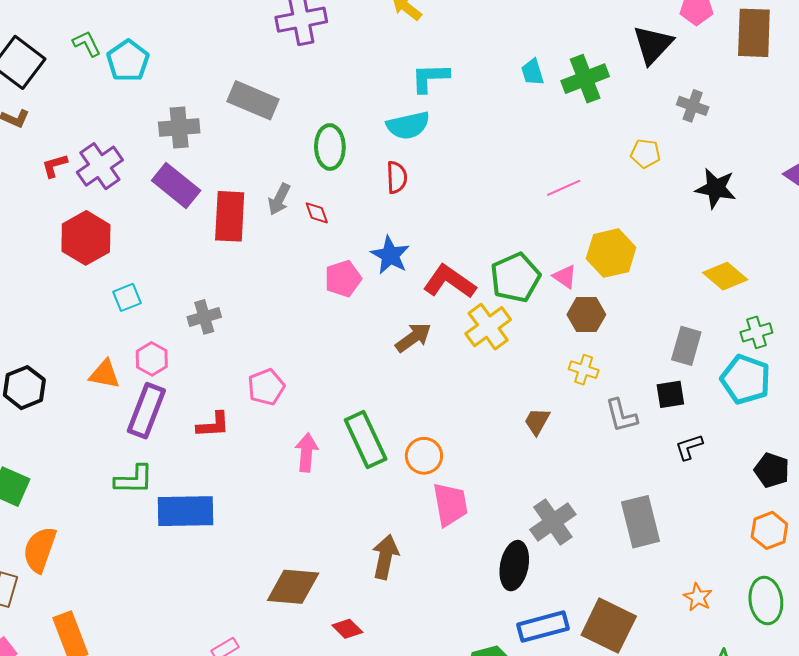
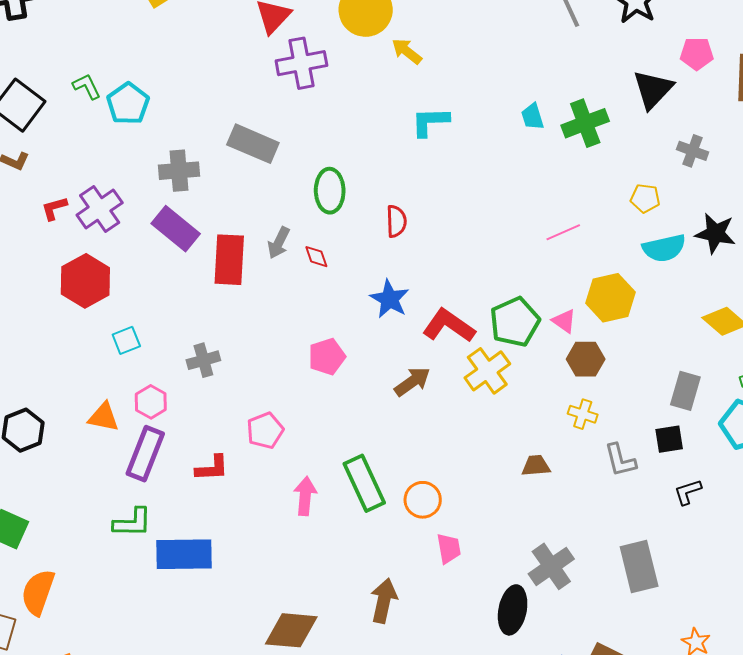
cyan semicircle: (408, 125) -> (664, 248), moved
pink pentagon: (343, 279) -> (327, 357), moved
brown trapezoid: (537, 421) -> (536, 466), turned 56
pink trapezoid: (450, 504) -> (449, 548), size x0.7

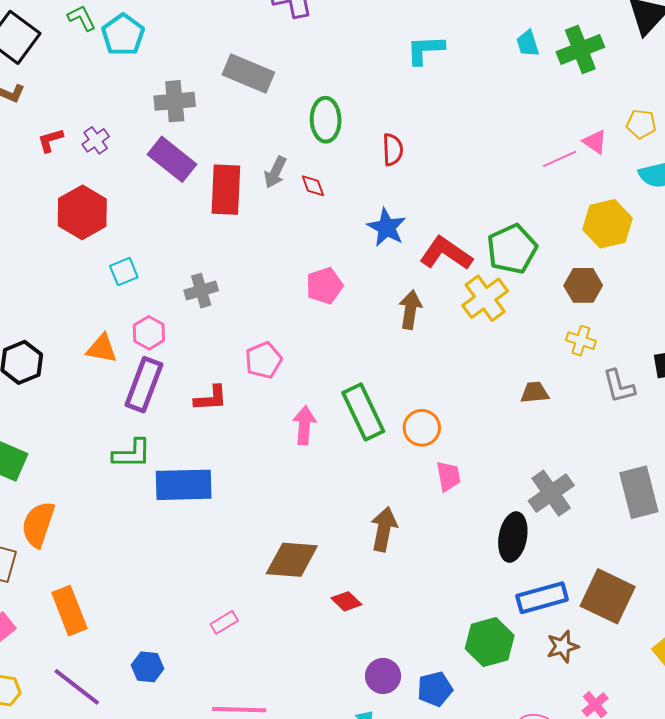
purple cross: (100, 209) -> (96, 140), size x0.6
pink triangle: (564, 321) -> (595, 142), moved
brown arrow: (412, 382) -> (410, 310), turned -45

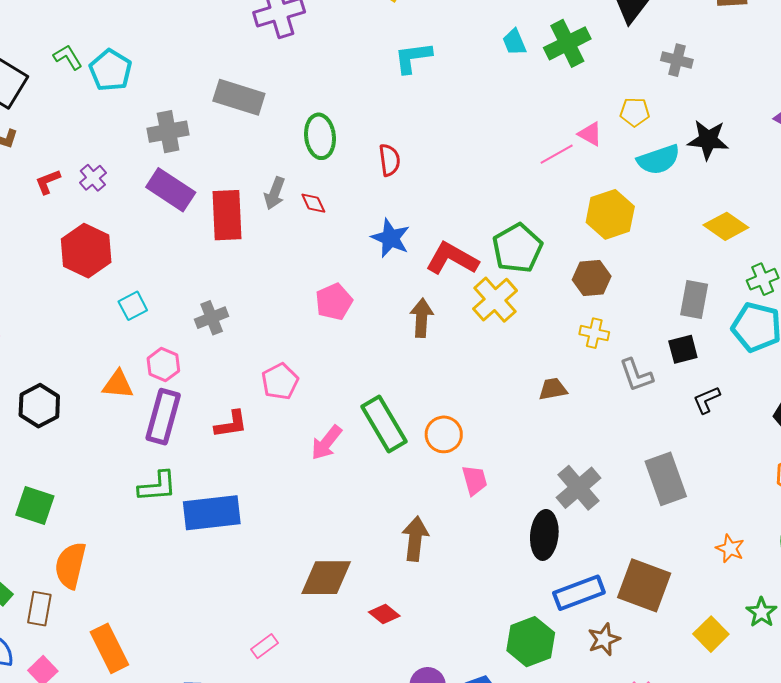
pink arrow: (304, 425) -> (327, 443), turned -141

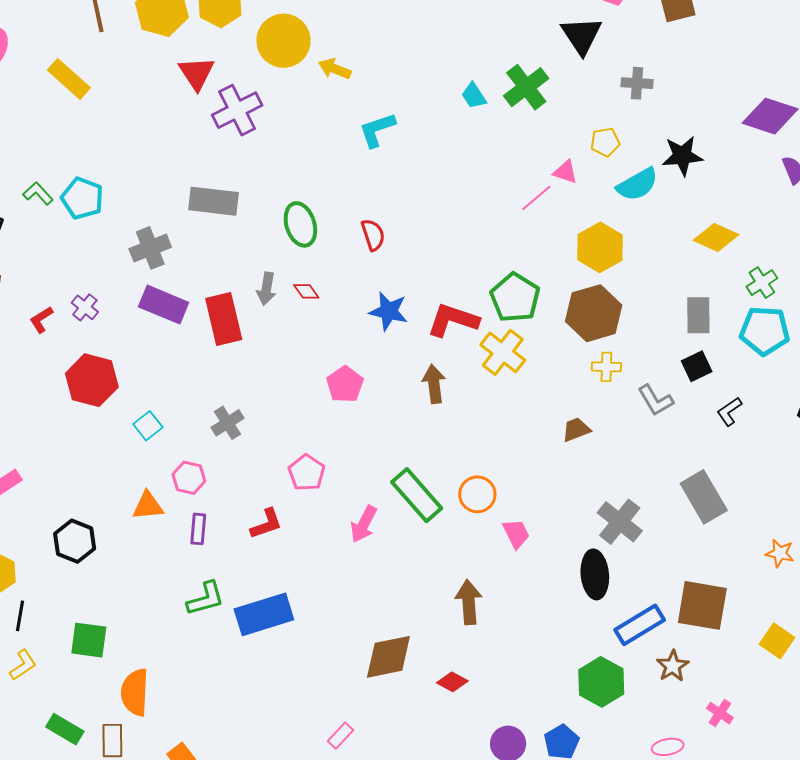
brown hexagon: (592, 278) -> (594, 313), size x1.5
purple rectangle: (163, 417) -> (198, 529), size x0.6

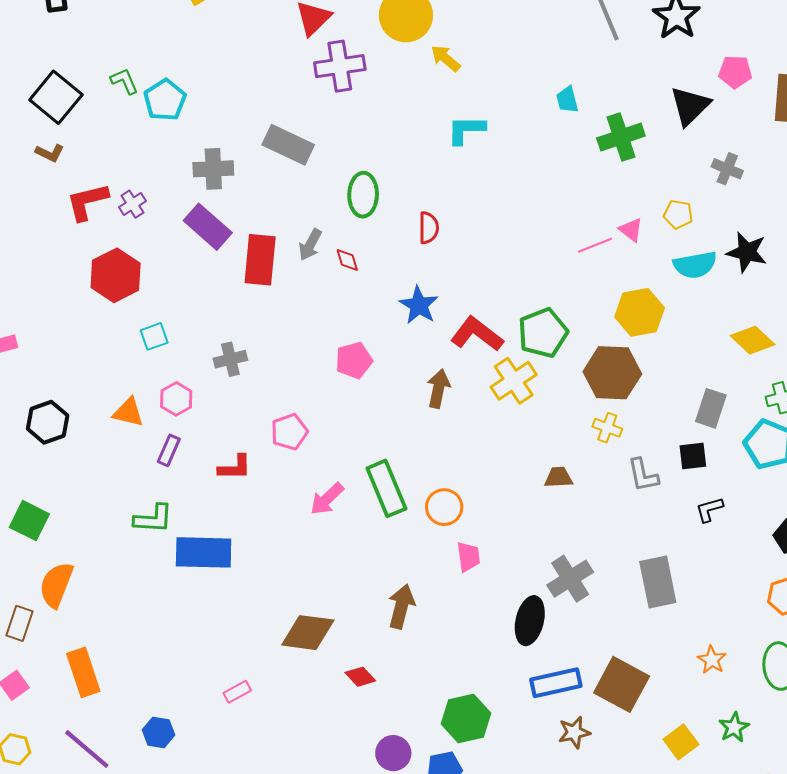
cyan trapezoid: (474, 96) -> (567, 100), moved
red L-shape: (41, 320) -> (87, 202), size x1.6
green hexagon: (601, 682) -> (466, 718), moved

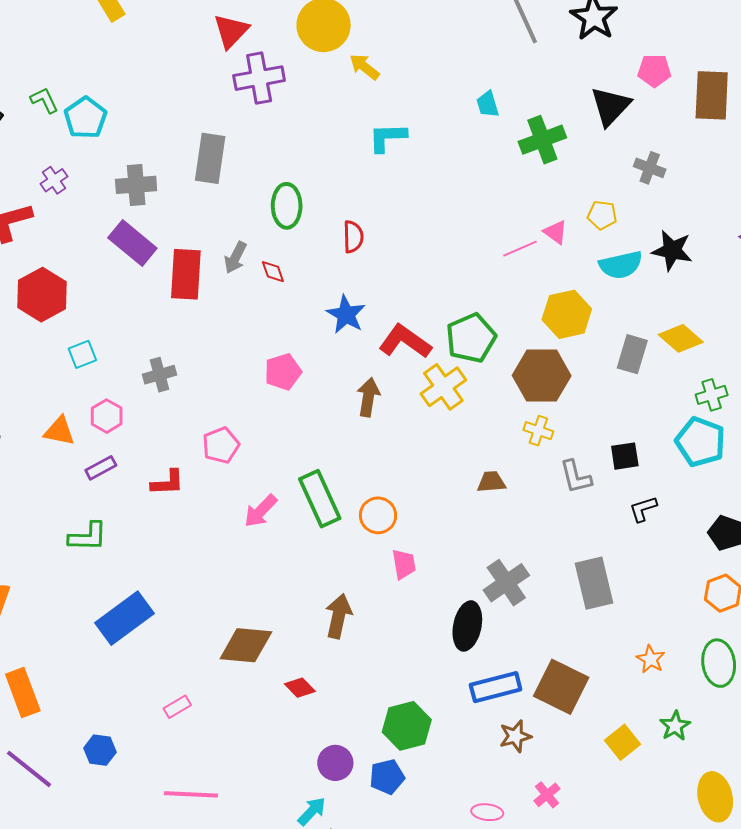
gray rectangle: (288, 145) -> (210, 158), turned 75
purple cross: (132, 204) -> (54, 180), moved
gray rectangle: (711, 408) -> (632, 354), moved
purple rectangle: (169, 450) -> (101, 468), turned 40
blue rectangle: (204, 552) -> (124, 618), moved, turned -36

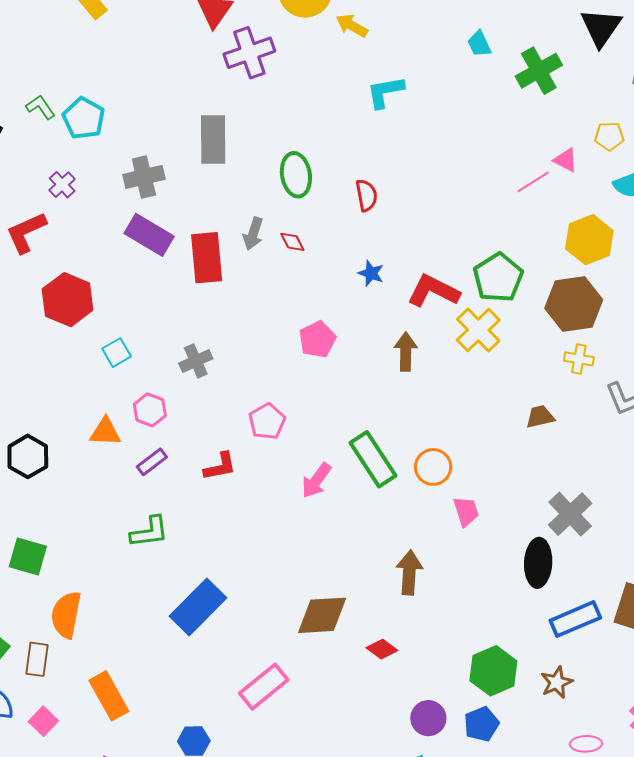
blue star: (346, 314) -> (371, 273), size x0.7
pink rectangle: (177, 707) -> (264, 687), size x1.8
brown star: (515, 736) -> (557, 682), moved

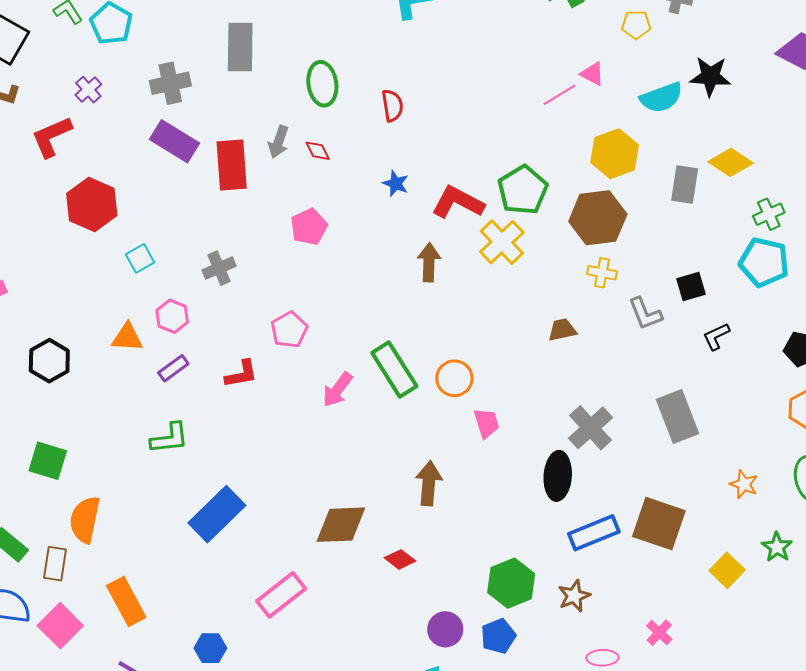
yellow pentagon: (609, 136) -> (636, 25), moved
pink pentagon: (317, 339) -> (309, 227), moved
pink square: (43, 721) -> (60, 626), size x1.5

